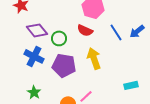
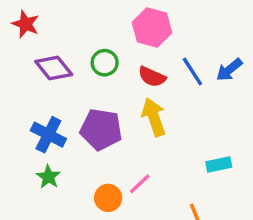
red semicircle: (85, 30) -> (152, 77), moved
green circle: (59, 38) -> (105, 63), moved
blue cross: (34, 56) -> (48, 135), moved

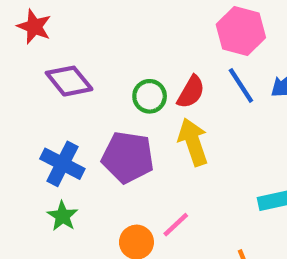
pink hexagon: (152, 28) -> (241, 31), moved
green circle: (105, 63) -> (150, 96), moved
red semicircle: (152, 77) -> (191, 92), turned -84

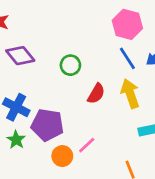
red semicircle: (191, 92) -> (96, 94), moved
yellow arrow: (193, 142) -> (130, 94), moved
purple pentagon: (128, 157) -> (47, 125), moved

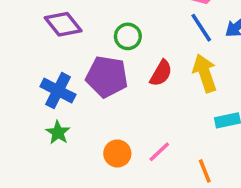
purple pentagon: (47, 125) -> (107, 77), moved
pink line: (87, 145) -> (159, 152), moved

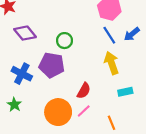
red semicircle: (161, 73) -> (84, 91), moved
green star: (58, 133) -> (14, 105), moved
orange circle: (117, 154) -> (58, 112), size x1.6

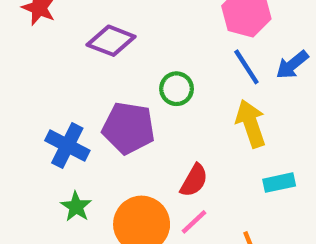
purple diamond: (25, 33) -> (111, 41), moved, turned -30
green circle: (65, 41) -> (177, 89), moved
green star: (14, 105) -> (76, 207), moved

